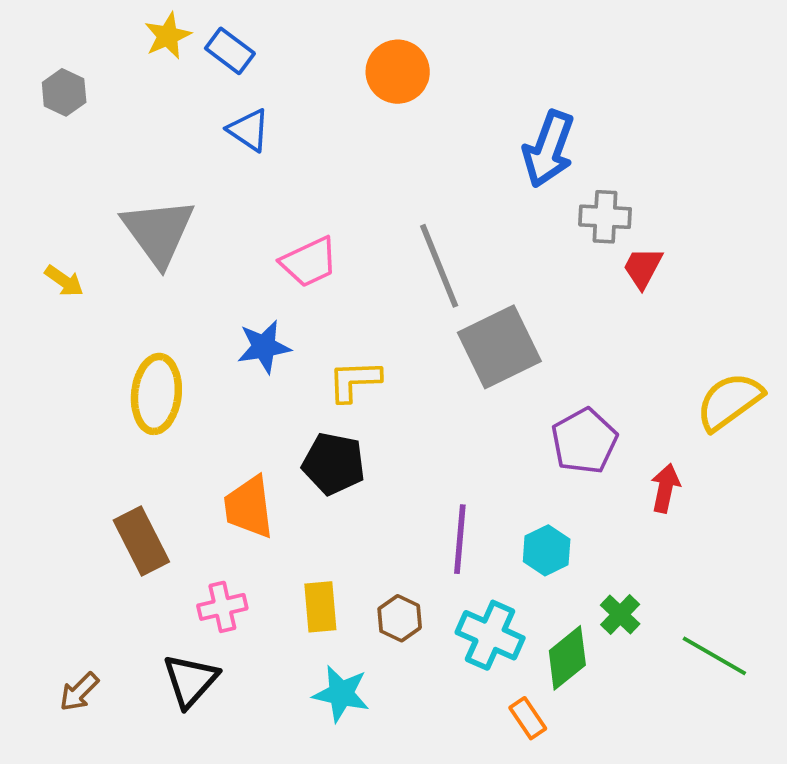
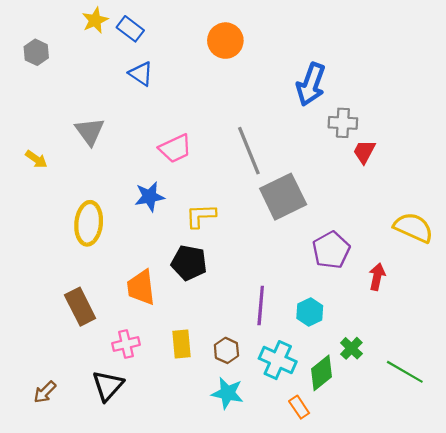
gray triangle: (158, 232) -> (90, 131), size x0.7
yellow semicircle: (729, 401) -> (413, 228), turned 60
cyan star: (341, 694) -> (228, 393), moved

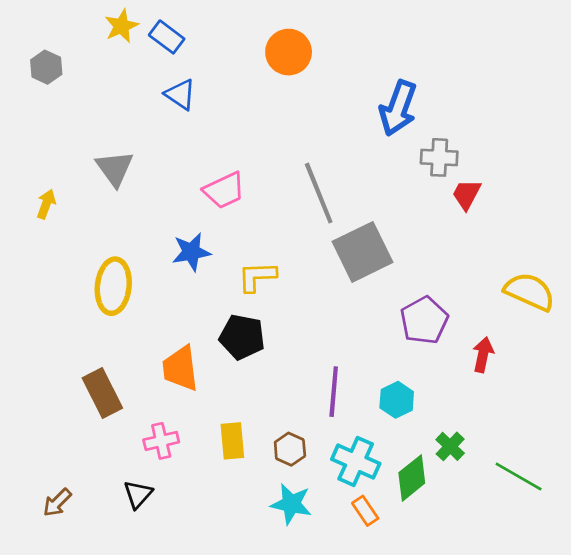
yellow arrow: (36, 159) -> (46, 204), turned -105
black triangle: (108, 386) -> (138, 494), size x0.7
orange rectangle: (299, 407) -> (365, 511), moved

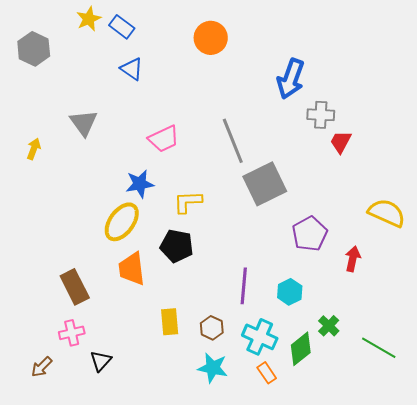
gray hexagon: (46, 67) -> (34, 49), size x1.4
yellow ellipse: (113, 286) -> (122, 222), moved, turned 30
pink cross: (161, 441) -> (72, 333), moved

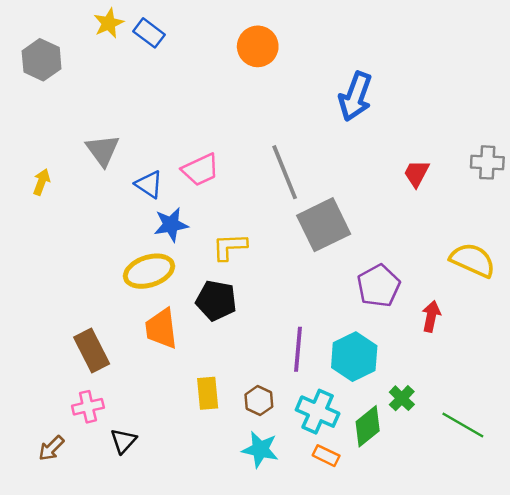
blue triangle: (132, 69) -> (149, 184), moved
gray cross: (321, 115) -> (487, 162), moved
yellow ellipse: (122, 222) -> (149, 271), turned 36
cyan hexagon: (290, 292) -> (354, 357), size x1.5
orange rectangle: (267, 373) -> (326, 456), turned -30

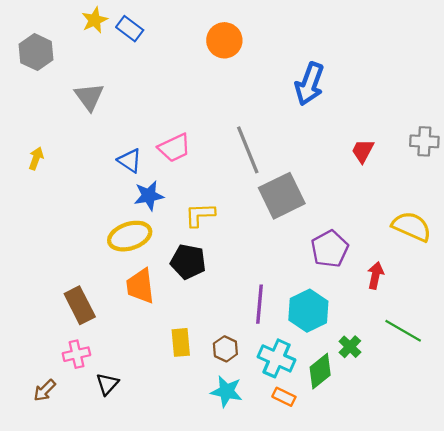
gray triangle: (103, 150) -> (89, 97), moved
green line: (463, 425) -> (403, 331), moved

